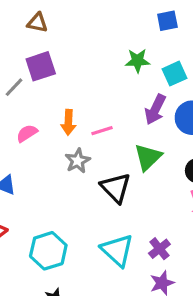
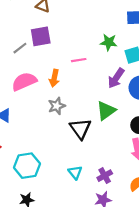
pink line: (102, 131) -> (79, 60), moved
pink semicircle: (27, 133) -> (24, 82), size x1.6
cyan triangle: (117, 250) -> (75, 172), size x0.6

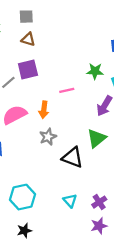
black triangle: (80, 129) -> (73, 157), turned -30

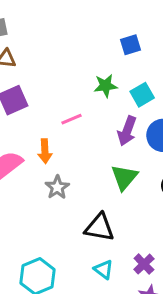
black triangle: (73, 157) -> (99, 227), moved

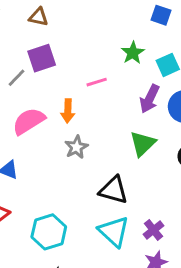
blue square: (130, 45) -> (161, 15), turned 30
green star: (105, 86) -> (133, 53), turned -30
cyan triangle: (104, 269) -> (114, 231), size x1.6

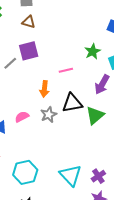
pink semicircle: (29, 121) -> (22, 117), moved, size x0.6
black triangle: (114, 190) -> (72, 103), moved, turned -30

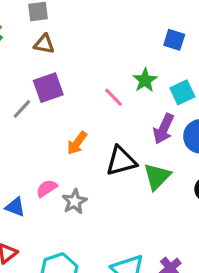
pink line: (66, 70) -> (114, 97), moved, turned 64
orange arrow: (44, 89) -> (77, 143), turned 35
gray star: (49, 115) -> (75, 201), moved

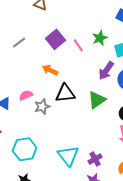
purple square: (48, 88) -> (56, 39), moved, turned -30
orange arrow: (77, 143) -> (50, 70), turned 70
black triangle: (121, 161) -> (65, 93), moved

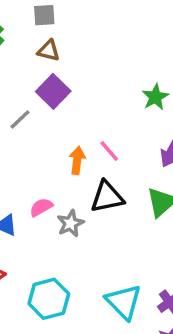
purple square: (56, 39) -> (53, 91), moved
pink line: (78, 45) -> (109, 151), moved
orange arrow: (50, 70) -> (77, 160), turned 77

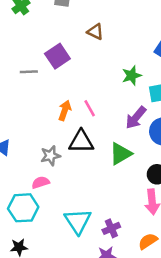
brown triangle: (49, 51) -> (95, 32), moved
gray line: (20, 119) -> (29, 72), turned 30
pink semicircle: (41, 207) -> (41, 182), moved

